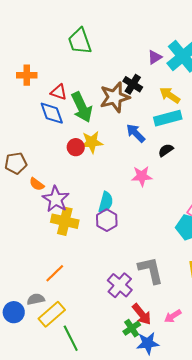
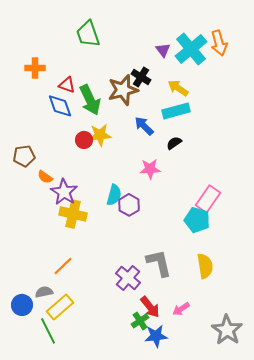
purple triangle: (155, 57) -> (163, 50), turned -35
purple hexagon: (107, 220) -> (129, 205), moved
green line: (71, 338) -> (48, 331), moved

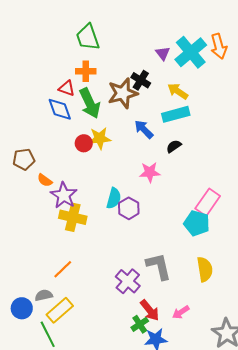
orange cross: (35, 68) -> (86, 71), moved

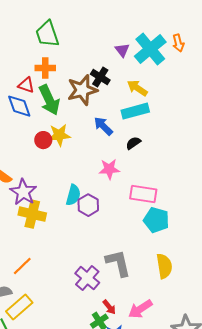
orange arrow: (219, 46) -> (178, 43), size x0.7
pink rectangle: (208, 202) -> (143, 194), moved, turned 64
red arrow: (150, 310) -> (109, 307), size x0.7
pink arrow: (181, 312) -> (140, 309), size x1.4

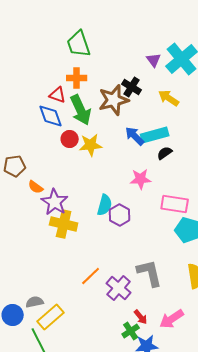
cyan rectangle: (135, 111) -> (155, 135), moved
red circle: (43, 140) -> (70, 139), moved
orange line: (22, 266) -> (91, 276), moved

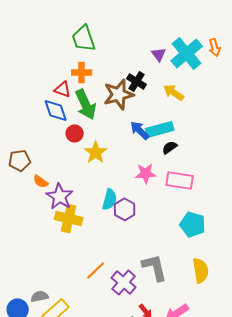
yellow star: (91, 145) -> (96, 152), moved, turned -30
pink rectangle: (175, 204) -> (180, 180), moved

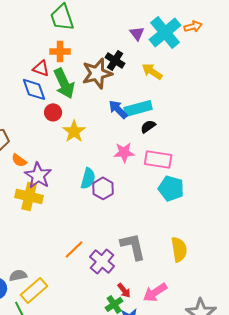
orange arrow: (215, 47) -> (193, 26), turned -90
yellow cross: (69, 218) -> (29, 196), moved
cyan pentagon: (193, 224) -> (171, 188), moved

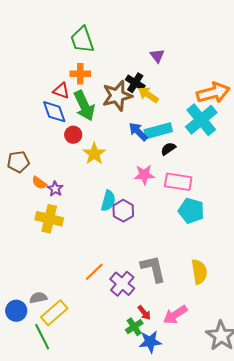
orange arrow: (193, 26) -> (213, 93), moved, size x1.8
cyan cross: (165, 32) -> (201, 120), moved
yellow arrow: (152, 71) -> (148, 95), moved
purple star: (38, 175) -> (55, 189), moved, size x0.6

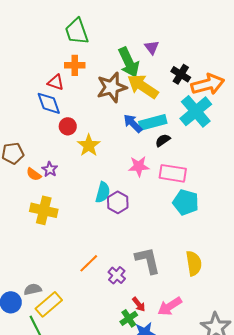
black cross: (135, 83) -> (181, 74), moved
yellow arrow: (148, 95) -> (143, 86), size x1.5
green arrow: (84, 106) -> (129, 62), moved
purple star: (55, 189) -> (50, 169), moved
purple cross: (122, 284) -> (117, 275), size x0.7

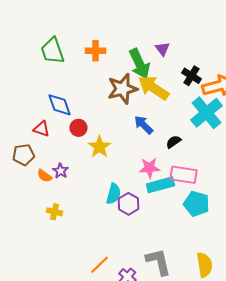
green trapezoid: (77, 31) -> (52, 51), moved
orange cross: (75, 65) -> (95, 51), moved
red triangle: (56, 82) -> (41, 129), moved
cyan rectangle: (153, 122) -> (160, 185), moved
yellow cross: (44, 210) -> (54, 212), size x0.6

